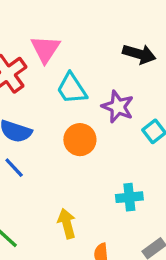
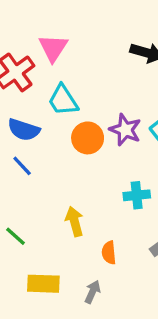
cyan trapezoid: (72, 89) -> (63, 100), moved
purple star: (118, 107) -> (125, 130), moved

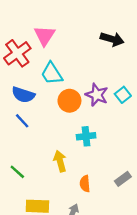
cyan cross: (137, 195) -> (86, 136), moved

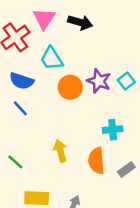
black arrow: (112, 39) -> (80, 22), moved
cyan cross: (86, 136) -> (113, 130), moved
orange semicircle: (85, 184) -> (96, 161), moved, size x1.5

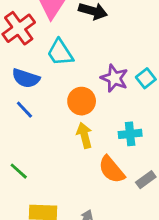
orange circle: (70, 87) -> (82, 101), moved
yellow arrow: (60, 151) -> (84, 135), moved
orange semicircle: (96, 161) -> (112, 170), turned -35

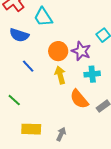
purple star: (114, 78) -> (81, 51), moved
blue line: (24, 110) -> (28, 66), moved

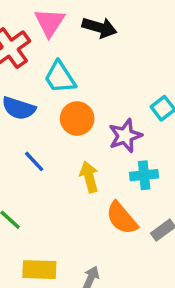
orange circle: (58, 51) -> (77, 119), moved
purple star: (81, 51) -> (125, 136), turned 30

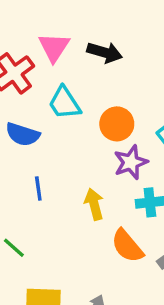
orange circle: (77, 119) -> (117, 124), moved
blue line: (34, 161) -> (38, 188), turned 35

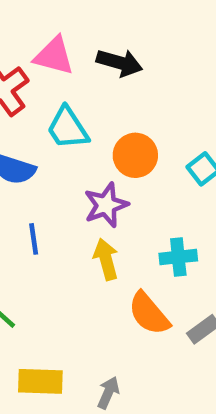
pink triangle: (54, 47) -> (54, 56), turned -48
purple star: (131, 162) -> (106, 205), moved

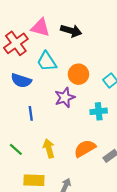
cyan cross: (178, 257) -> (99, 111), moved
yellow arrow: (106, 259) -> (49, 148), moved
orange semicircle: (149, 314) -> (85, 148), turned 100

